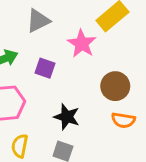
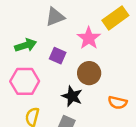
brown circle: (115, 86) -> (89, 73), moved

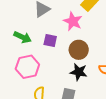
green arrow: (26, 45) -> (22, 37), turned 54
black star: (72, 96) -> (79, 72), moved

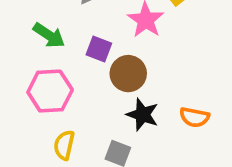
brown circle: (79, 50) -> (128, 74), moved

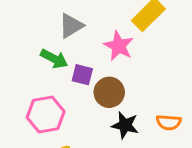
green arrow: (49, 35) -> (54, 59), moved

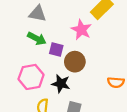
gray triangle: (71, 26) -> (38, 14), moved, turned 42
black star: (125, 125) -> (61, 84), moved

